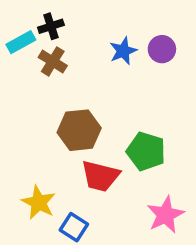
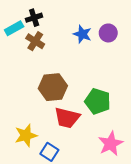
blue star: (123, 51) -> (82, 34), turned -30
yellow star: (39, 202) -> (26, 135), turned 30

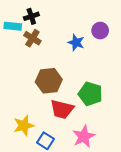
cyan rectangle: (14, 28) -> (13, 26), turned 35
blue star: (82, 34) -> (76, 43), moved
pink star: (111, 144) -> (84, 136), moved

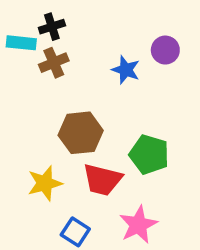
brown cross: (32, 38) -> (54, 63), turned 35
yellow star: (24, 126) -> (45, 183), moved

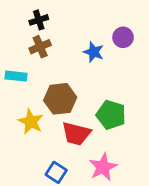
cyan rectangle: (21, 43) -> (16, 76), moved
yellow star: (45, 183) -> (31, 122), moved, turned -30

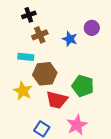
brown cross: (40, 47) -> (40, 35), moved
cyan rectangle: (16, 76) -> (26, 57), moved

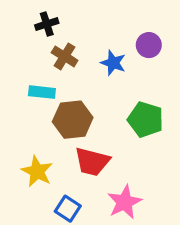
brown cross: (40, 35) -> (65, 56), turned -35
green pentagon: (83, 86) -> (146, 120), moved
yellow star: (23, 91) -> (37, 171), moved

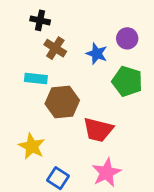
black cross: (47, 24) -> (40, 20), turned 30
green pentagon: (146, 120) -> (127, 81), moved
red trapezoid: (92, 162) -> (98, 130), moved

